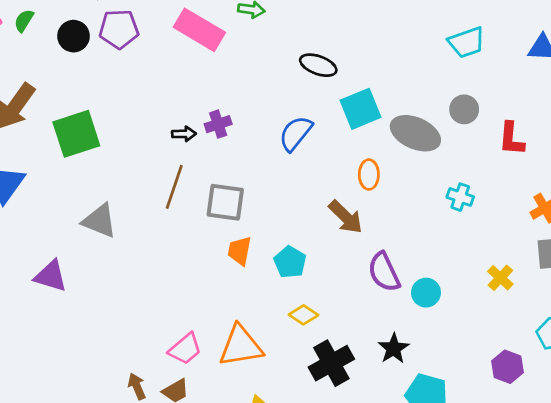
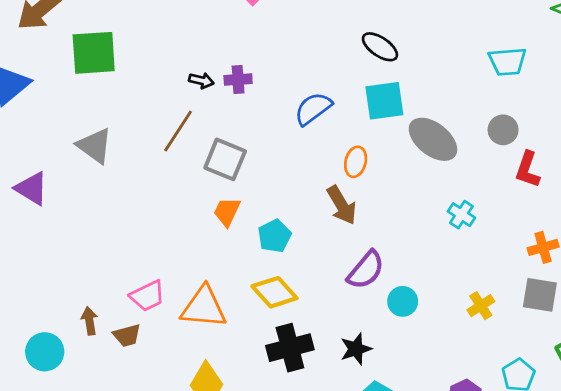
black ellipse: (318, 65) -> (380, 47), moved
gray circle: (464, 109) -> (503, 130), moved
orange ellipse: (369, 175) -> (356, 162), moved
purple semicircle: (384, 272) -> (366, 270), turned -129
yellow diamond: (303, 315) -> (274, 292), size x1.5

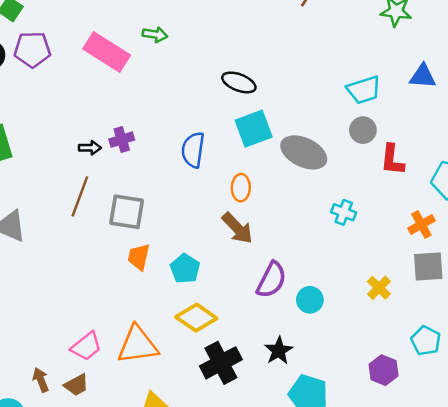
cyan trapezoid: (507, 62) -> (364, 90), moved
blue semicircle: (313, 109) -> (193, 150), turned -32

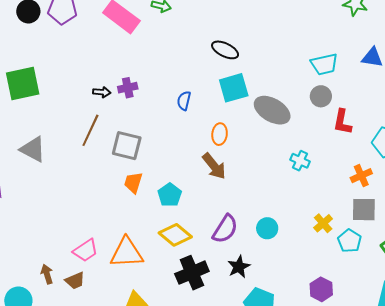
blue semicircle: (193, 150) -> (184, 101), size x0.7
purple semicircle: (271, 280) -> (225, 229), moved
cyan pentagon: (426, 341) -> (349, 241), moved

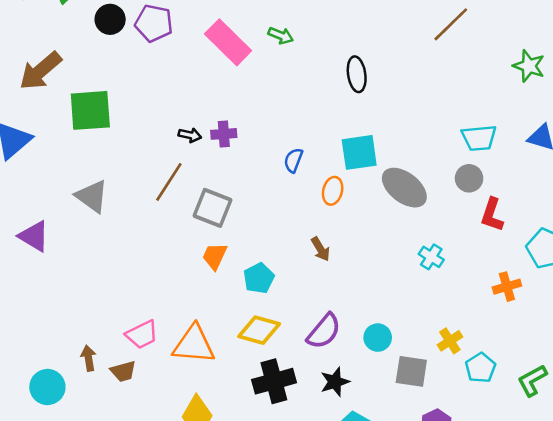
black ellipse: (225, 50) -> (357, 74), moved, turned 48
orange ellipse: (220, 134) -> (333, 191), moved
brown arrow: (214, 166) -> (321, 249), size x0.7
gray square: (364, 210) -> (411, 371), moved
yellow diamond: (175, 235) -> (259, 330), turned -32

